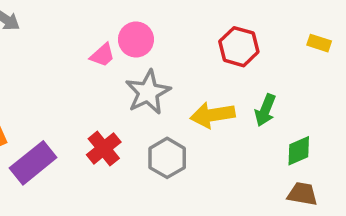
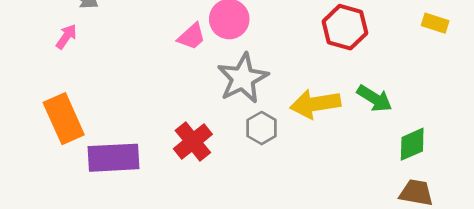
green arrow: (265, 110) -> (375, 98), turned -80
gray hexagon: (167, 158) -> (262, 128), moved, size x0.7
purple rectangle: (33, 163) -> (113, 158), turned 36

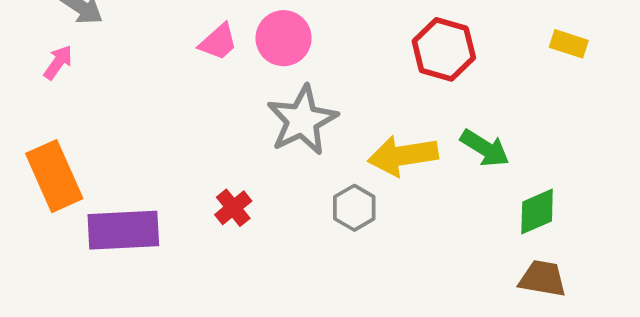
pink trapezoid: (192, 37) -> (218, 42), moved
gray hexagon: (262, 128) -> (354, 208), moved
red cross: (193, 142) -> (233, 208), size x0.7

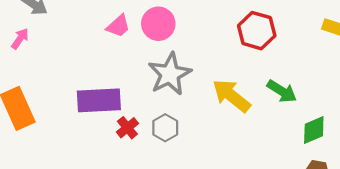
yellow arrow: (403, 156) -> (232, 96), turned 48
gray hexagon: (354, 208) -> (165, 128), moved
purple rectangle: (123, 230) -> (99, 100), moved

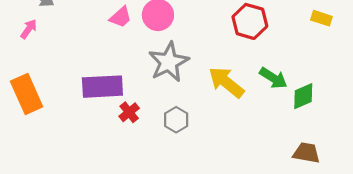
gray hexagon: (165, 128) -> (176, 120), moved
green diamond: (314, 130) -> (303, 96), moved

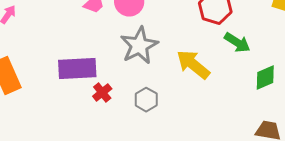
green arrow: (273, 78) -> (237, 42), moved

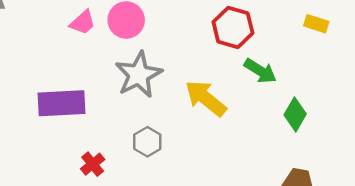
green diamond: (265, 78) -> (295, 114), turned -36
red cross: (102, 92) -> (93, 164), moved

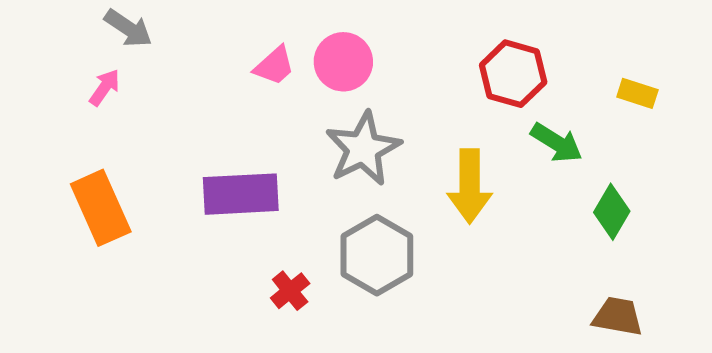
yellow rectangle: (316, 24) -> (637, 93), moved
yellow arrow: (206, 98) -> (470, 186), turned -129
gray hexagon: (147, 142) -> (377, 255), size x1.6

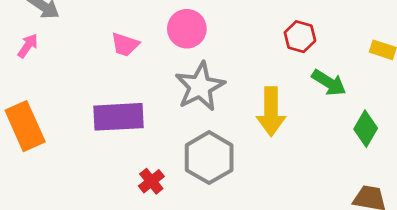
pink trapezoid: (274, 66) -> (125, 45), moved, turned 60
red hexagon: (513, 74) -> (300, 37), size x0.7

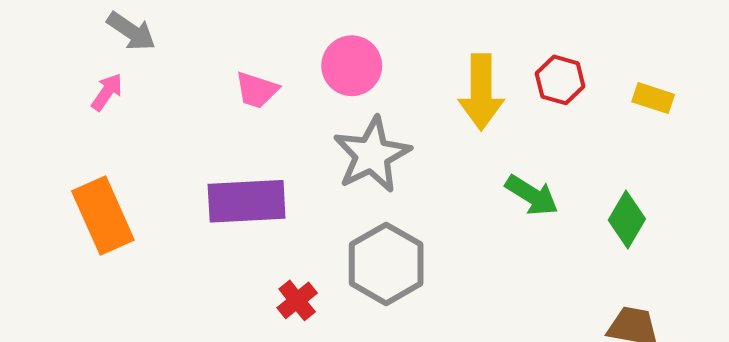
red hexagon: (300, 37) -> (560, 80), moved
green arrow: (329, 83) -> (532, 195), moved
yellow arrow: (271, 112) -> (481, 92), moved

